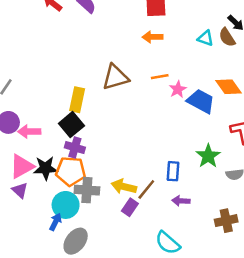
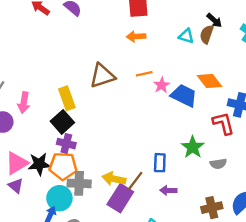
brown semicircle: (227, 37) -> (207, 34), turned 54
yellow rectangle: (77, 100) -> (67, 98), turned -30
pink arrow: (29, 132) -> (24, 103), moved, turned -78
purple rectangle: (130, 207) -> (120, 198), size x1.6

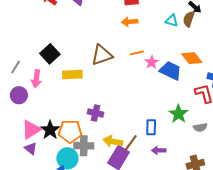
yellow rectangle: (67, 98) -> (72, 74), turned -72
black square: (62, 122) -> (50, 54), moved
purple cross: (66, 144) -> (96, 113), moved
black star: (39, 164) -> (50, 130), turned -30

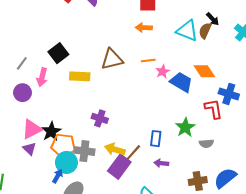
cyan triangle: (172, 21) -> (187, 31), size x1.6
orange pentagon: (70, 131) -> (63, 145), moved

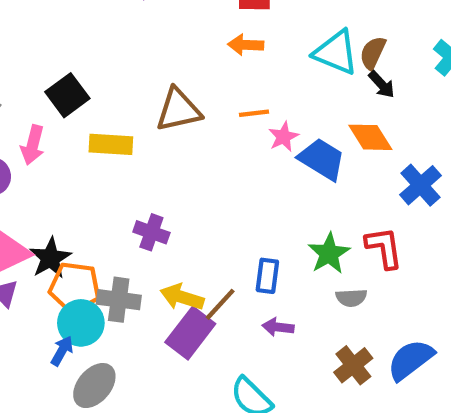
black arrow: (213, 19) -> (382, 84), moved
blue cross: (229, 94) -> (420, 185), turned 30
red L-shape: (214, 109) -> (384, 248), moved
gray semicircle: (206, 143) -> (351, 298), moved
brown cross: (198, 181) -> (353, 365), turned -30

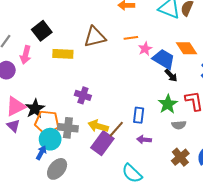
black arrow: (382, 84) -> (171, 75), moved

